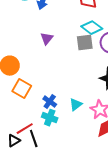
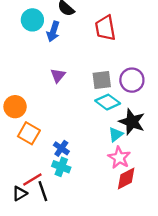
cyan diamond: (92, 28) -> (108, 102), moved
cyan triangle: (76, 105) -> (116, 134), moved

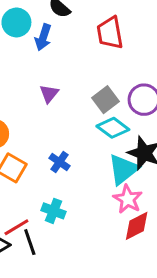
gray square: (102, 80) -> (105, 100), turned -30
cyan triangle: (116, 134) -> (123, 169), size x1.6
blue cross: (61, 148) -> (59, 162), moved

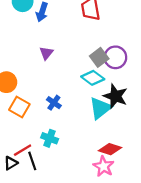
gray square: (105, 100) -> (99, 57), moved
pink star: (128, 199) -> (104, 166), moved
red diamond: (137, 226) -> (110, 149), turned 45

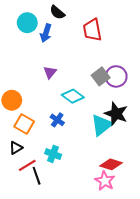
cyan diamond: (93, 78) -> (73, 96), moved
black triangle: (11, 163) -> (16, 148), moved

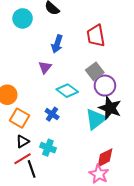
red trapezoid: (92, 30) -> (96, 36), moved
blue arrow: (46, 33) -> (57, 44), moved
purple circle: (116, 76) -> (105, 86), moved
black triangle: (16, 148) -> (23, 142), moved
red diamond: (111, 164) -> (105, 158), turned -45

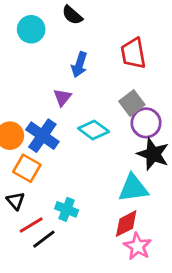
blue cross: (52, 114) -> (42, 136), moved, size x1.6
cyan triangle: (96, 119) -> (133, 188), moved, turned 30
black triangle: (23, 142) -> (16, 201), moved, turned -40
red diamond: (105, 158) -> (126, 224), moved
black line: (32, 169) -> (44, 239), turned 72

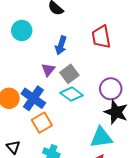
cyan circle: (31, 29) -> (22, 30), moved
gray square: (132, 103) -> (69, 74), moved
orange square: (27, 168) -> (42, 123), moved, turned 30

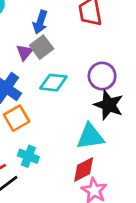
gray square: (69, 74) -> (42, 47), moved
cyan diamond: (72, 94) -> (53, 83), turned -30

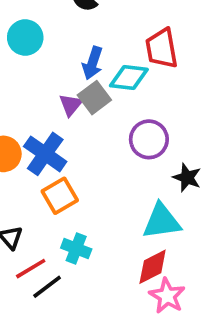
purple circle: (102, 76) -> (149, 139), moved
cyan diamond: (53, 83) -> (129, 78), moved
black star: (109, 105) -> (187, 178), size x0.7

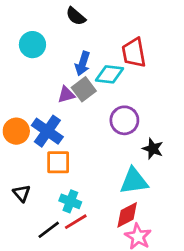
purple triangle: (71, 105) -> (66, 95), turned 36
orange square: (60, 196) -> (58, 162), turned 30
red line: (31, 269) -> (76, 222), moved

